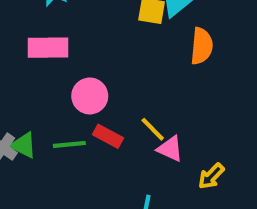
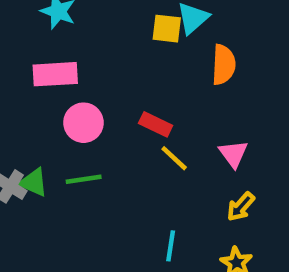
pink circle: (90, 96) -> (83, 123), moved
red rectangle: (108, 136) -> (156, 124), moved
pink triangle: (170, 149) -> (233, 154), moved, turned 32

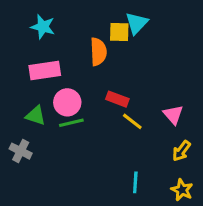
orange semicircle: (224, 65) -> (98, 52), moved
green line: (84, 179) -> (71, 123), moved
green triangle: (34, 182) -> (36, 116), moved

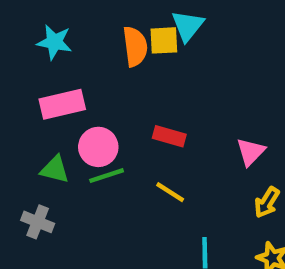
orange semicircle: (98, 52) -> (135, 46), moved
pink triangle: (173, 115) -> (251, 152), turned 30
yellow line: (132, 121) -> (170, 192), moved

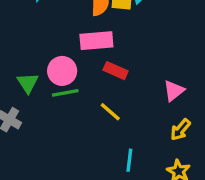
pink rectangle: (62, 104) -> (96, 41), moved
green triangle: (55, 170) -> (28, 83), turned 35

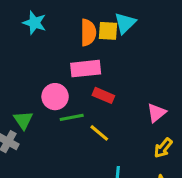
green triangle: (28, 83) -> (23, 120), moved
green line: (65, 93) -> (72, 117), moved

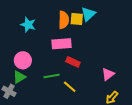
cyan star: (35, 23) -> (28, 25), moved
pink circle: (55, 97) -> (23, 60), moved
green triangle: (23, 120) -> (19, 77), turned 32

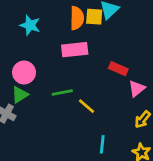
red rectangle: (73, 62) -> (118, 69), moved

